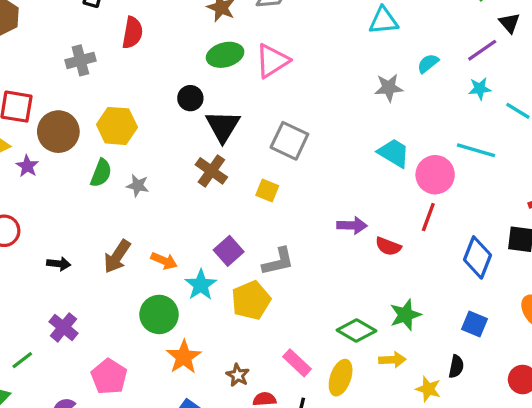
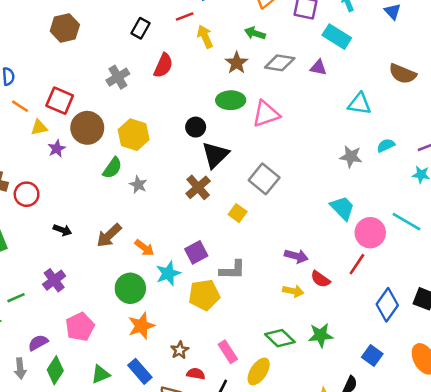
gray cross: (80, 60) -> (118, 77), turned -30
yellow arrow: (392, 360) -> (293, 291), moved

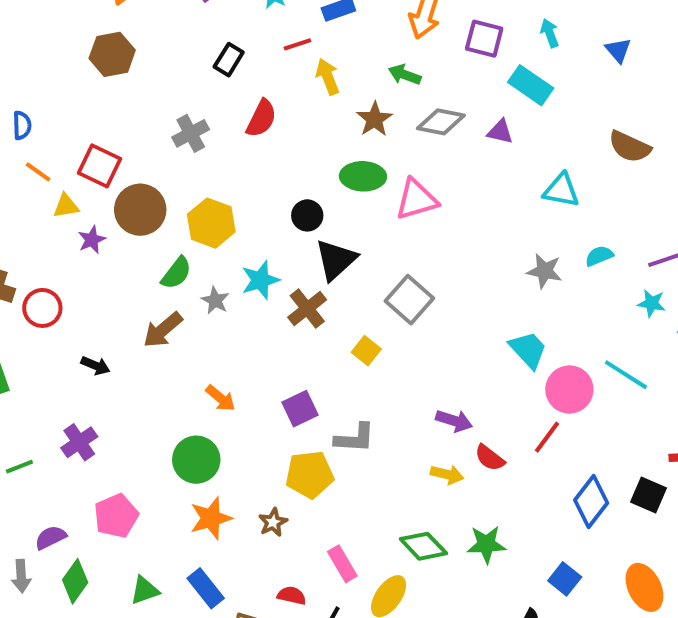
brown arrow: (109, 235) -> (163, 330), moved
cyan star: (168, 273) -> (260, 280), moved
brown star: (180, 350) -> (273, 522), moved

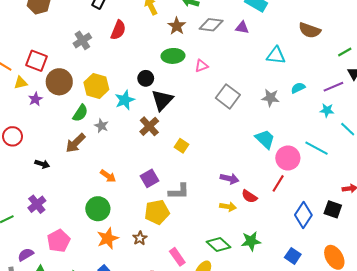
pink triangle: (417, 200) -> (202, 66), size x0.6
cyan star: (260, 280) -> (125, 100), moved
gray square: (409, 300) -> (228, 96), moved

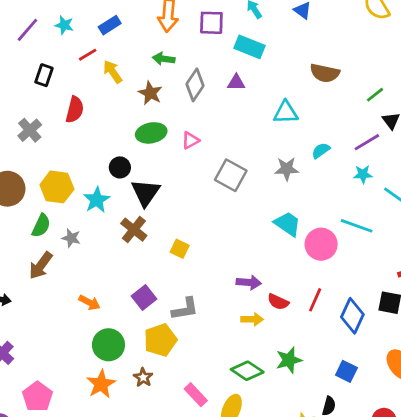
gray diamond: (211, 25) -> (195, 85), turned -55
red line: (278, 183) -> (315, 300), moved
green circle: (98, 209) -> (108, 345), moved

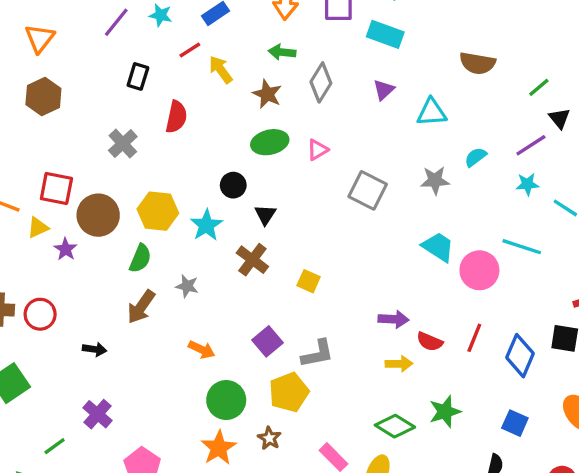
purple triangle: (236, 82) -> (384, 90), moved, turned -42
black triangle: (146, 193) -> (265, 215), size x0.6
gray star: (71, 238) -> (187, 286), moved

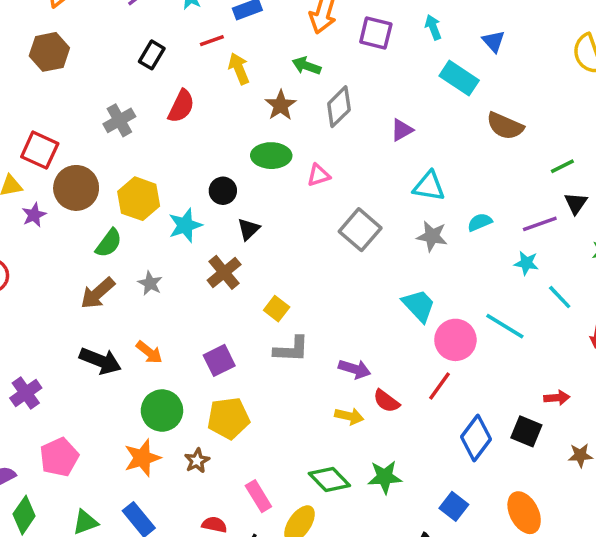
cyan rectangle: (385, 34) -> (459, 78), moved
cyan triangle: (432, 112) -> (429, 186), moved
red line: (474, 338) -> (440, 386), moved
black arrow: (95, 349) -> (100, 361), moved, size x1.6
gray L-shape: (317, 354) -> (291, 349), moved

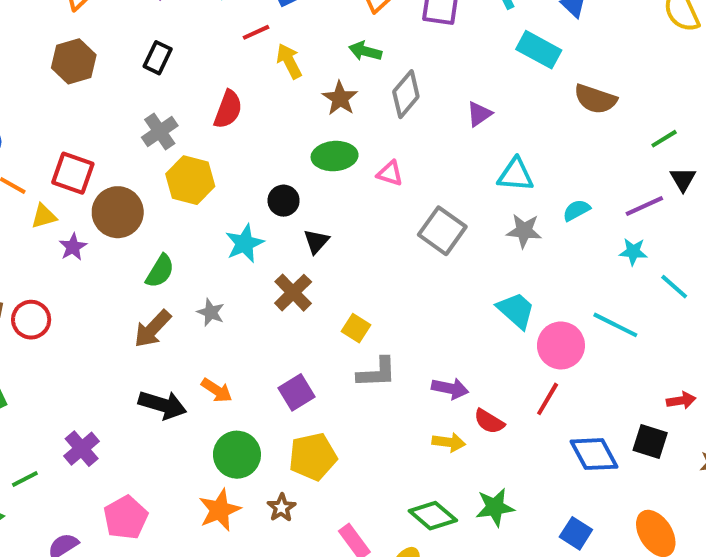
black rectangle: (152, 55) -> (158, 58), moved
pink triangle: (319, 175) -> (390, 173), turned 40
yellow hexagon: (139, 199) -> (190, 180), moved
blue diamond: (476, 438) -> (594, 454), turned -60

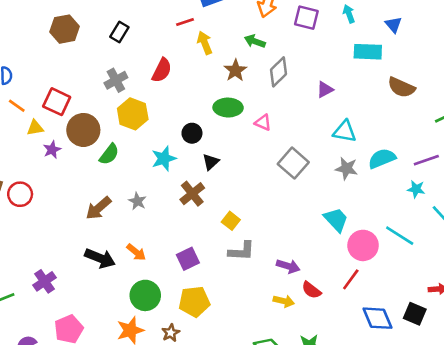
cyan rectangle: (539, 50) -> (368, 52), turned -32
cyan semicircle: (576, 210) -> (382, 158), size x1.5
green semicircle: (160, 271) -> (109, 154), moved

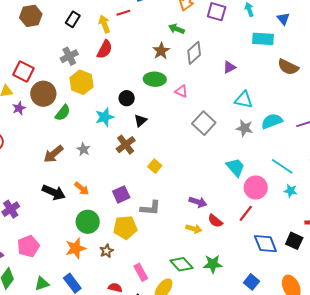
yellow arrow: (205, 43) -> (104, 24), moved
cyan star: (416, 189) -> (291, 191), moved
cyan line: (400, 236) -> (282, 166), moved
gray L-shape: (241, 251) -> (150, 208), moved

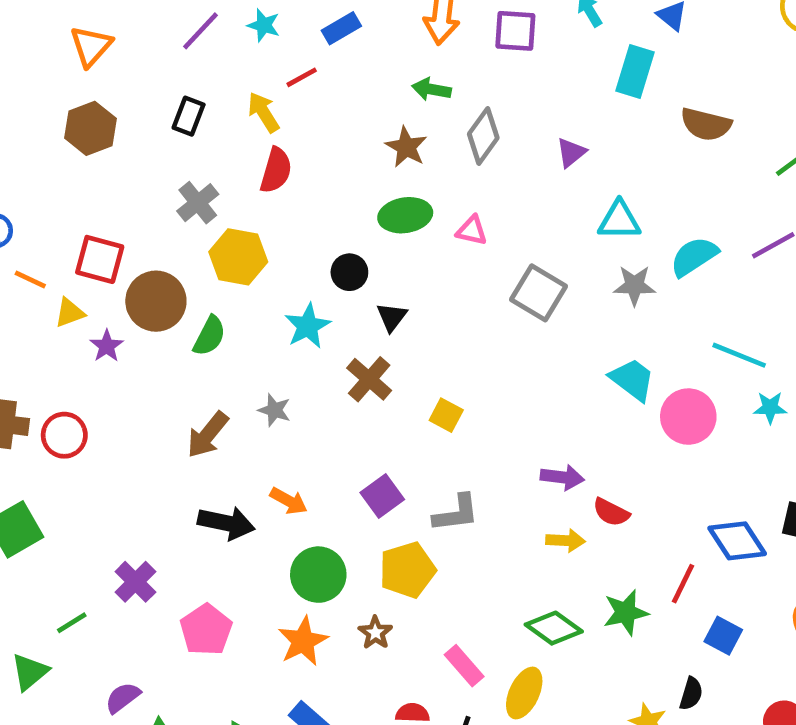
cyan rectangle: (263, 39) -> (635, 72), turned -65
red line: (246, 213) -> (683, 584), moved
pink pentagon: (28, 246) -> (206, 630), moved

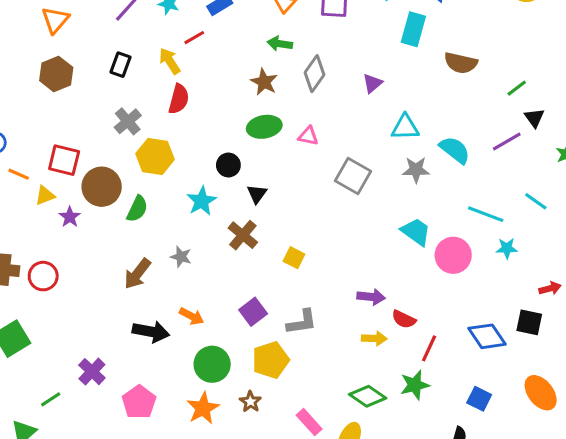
cyan semicircle: (694, 256) -> (455, 150), turned 72
red line: (683, 584) -> (429, 348), moved

